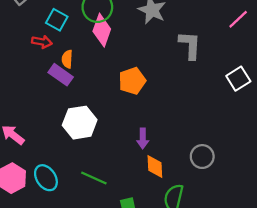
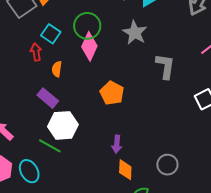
red arrow: (42, 42) -> (36, 52), turned -114
purple rectangle: (61, 75) -> (48, 98), moved
orange pentagon: (132, 81) -> (112, 93), turned -30
green line: (94, 178) -> (50, 146), moved

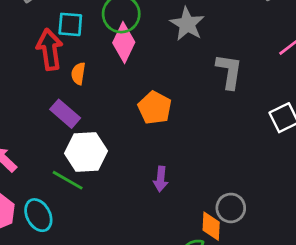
cyan square: (51, 34) -> (70, 24), turned -30
red arrow: (36, 52) -> (50, 49), size x1.6
orange diamond: (125, 170) -> (211, 226), moved

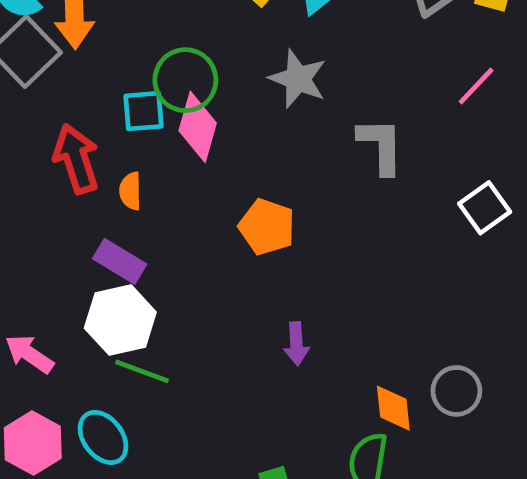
cyan square: (70, 24) -> (144, 111), moved
white hexagon: (86, 152) -> (120, 320), moved
gray circle: (231, 208) -> (456, 391), moved

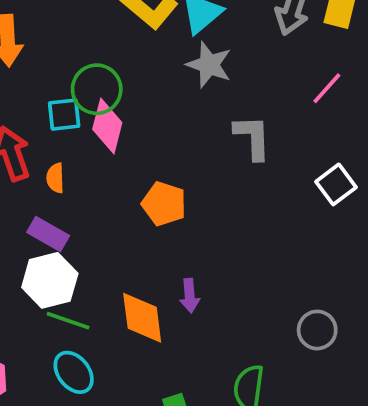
gray star: (298, 79) -> (209, 65), moved
orange diamond: (393, 408) -> (142, 318), moved, size x1.4
cyan ellipse: (103, 437) -> (74, 372), moved

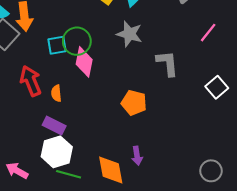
gray star: (209, 65) -> (129, 34), moved
cyan square: (64, 115) -> (57, 45), moved
orange pentagon: (164, 204) -> (134, 103), moved

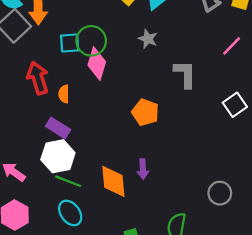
gray star: (129, 34) -> (148, 39), size x0.7

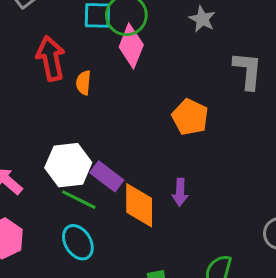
purple rectangle: (58, 128) -> (107, 176), moved

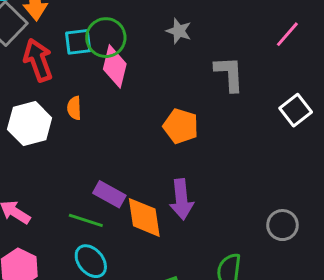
red arrow: (51, 58) -> (38, 60), moved
white hexagon: (68, 165) -> (30, 124), moved
purple arrow: (180, 192) -> (181, 199), size x1.5

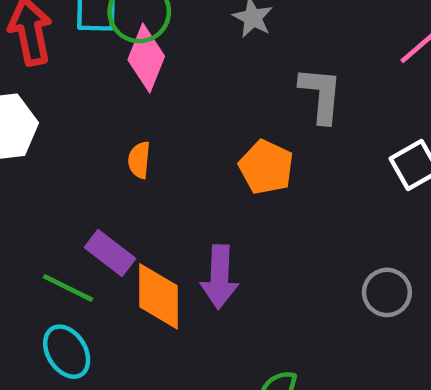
orange semicircle: (74, 108) -> (139, 160), moved
orange pentagon: (181, 126) -> (266, 167), moved
gray circle: (282, 225) -> (387, 292), moved

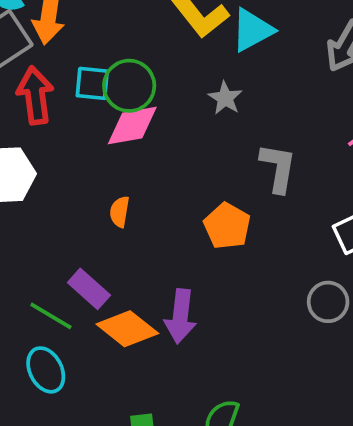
pink diamond: (146, 58) -> (132, 126), turned 54
gray circle: (387, 292) -> (328, 302), moved
orange diamond: (158, 296) -> (127, 329), turned -56

